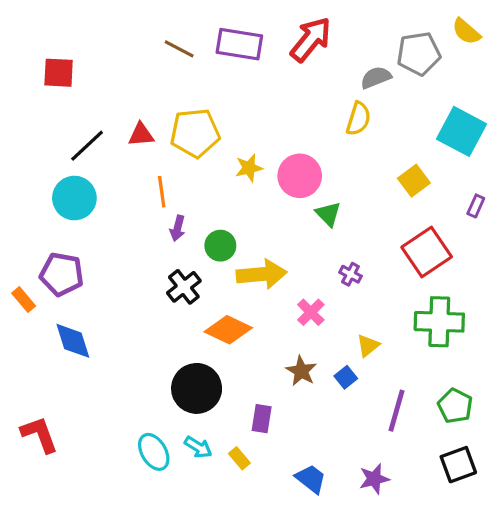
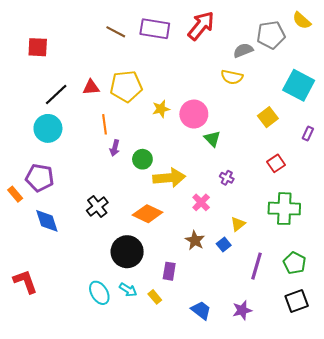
yellow semicircle: (358, 119) -> (232, 77), turned 85
red square: (427, 252) -> (276, 163), size x0.6
black cross: (184, 287) -> (97, 206), moved

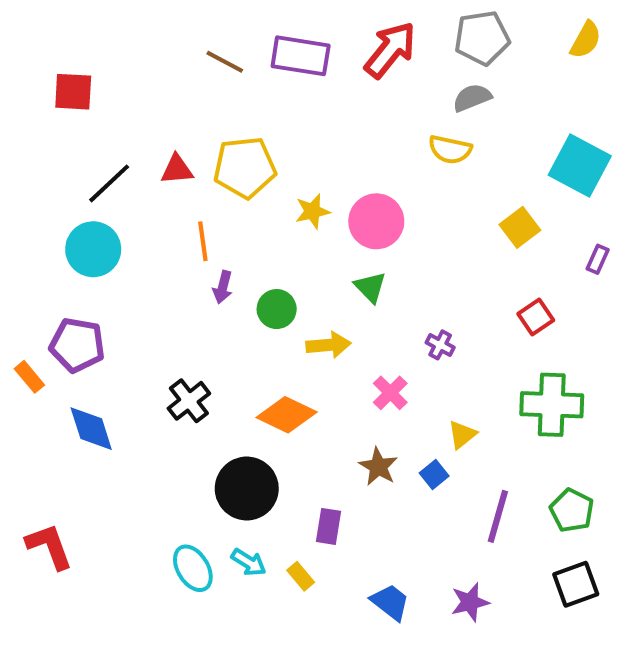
yellow semicircle: (302, 21) -> (586, 40), turned -102
gray pentagon: (271, 35) -> (482, 38), moved
green triangle: (212, 139) -> (370, 287), moved
yellow arrow: (169, 178) -> (328, 345), size x0.7

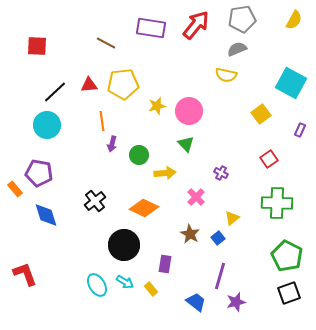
brown line: (225, 62) -> (106, 43), moved
green pentagon: (572, 510) -> (287, 256), size x1.4
purple line: (498, 516) -> (220, 276), moved

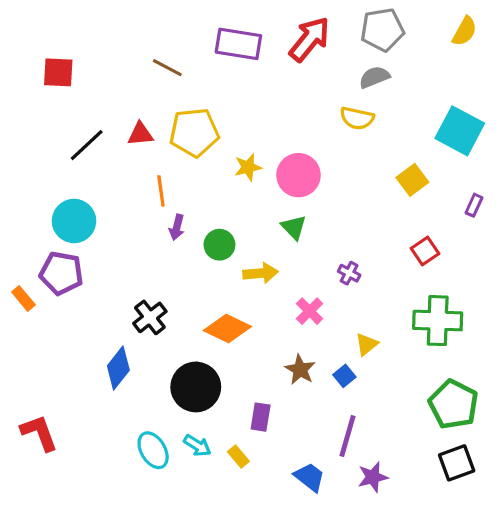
cyan circle: (47, 125) -> (74, 221), moved
blue diamond: (46, 215) -> (118, 368), moved, turned 56

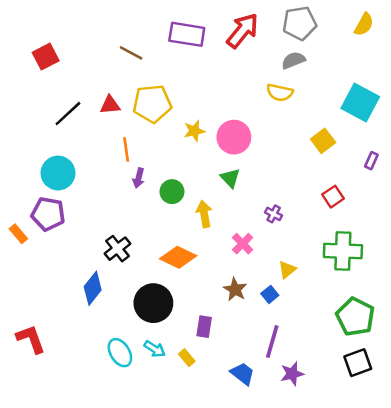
red square: (58, 72) -> (46, 57), turned -30
yellow arrow: (261, 273) -> (204, 214), turned -95

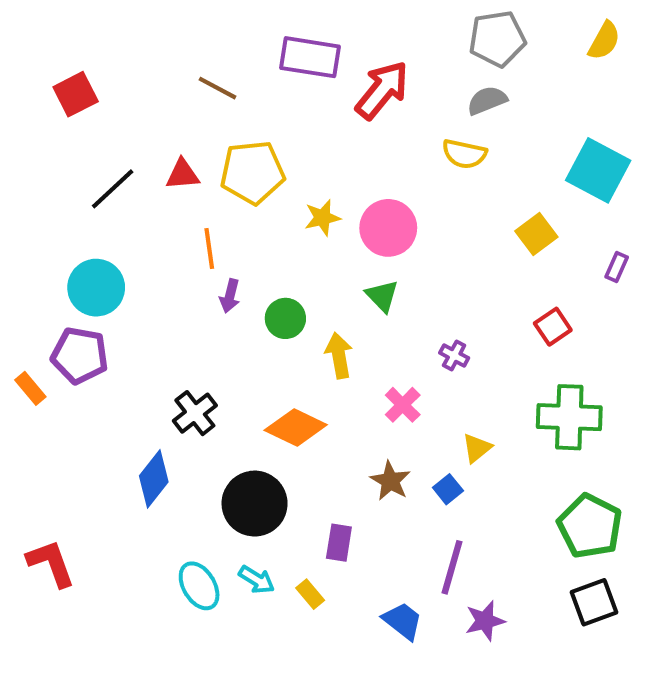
red arrow: (243, 31) -> (382, 90), moved

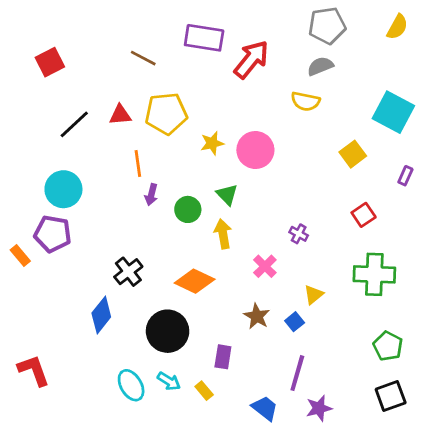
green triangle: (382, 296) -> (227, 195), moved
green pentagon: (590, 526) -> (388, 346), size x0.7

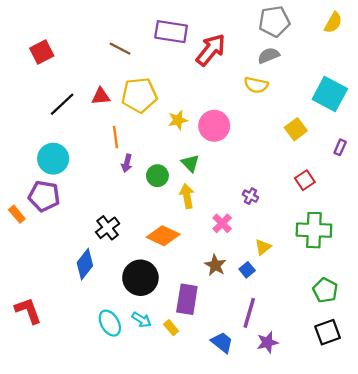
purple rectangle: (223, 357) -> (187, 299), size x1.5

